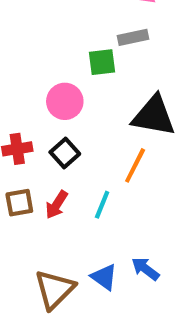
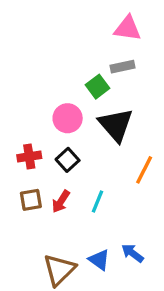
green square: (102, 62) -> (98, 87), turned -30
black triangle: (154, 116) -> (116, 125), moved, turned 39
orange line: (135, 165) -> (144, 170), moved

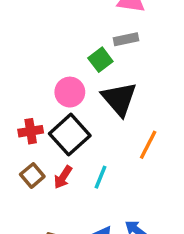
black square: (68, 160) -> (70, 135), size x1.6
brown square: (31, 200) -> (32, 175), turned -30

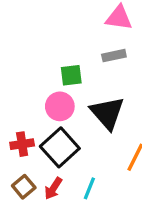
green square: (100, 60) -> (71, 75), moved, turned 30

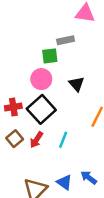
gray rectangle: (114, 56) -> (66, 40), moved
black triangle: (107, 113) -> (77, 84), size x0.6

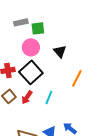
gray rectangle: (66, 40) -> (21, 22), moved

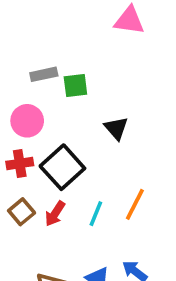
pink circle: (31, 47) -> (27, 121), moved
orange line: (77, 78) -> (135, 204), moved

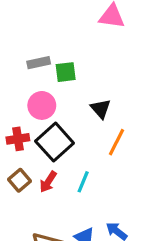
pink circle: (27, 121) -> (42, 105), moved
orange line: (135, 204) -> (117, 142), moved

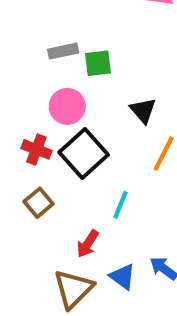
red cross: (18, 139) -> (36, 149), turned 30
red arrow: (48, 182) -> (88, 244), moved

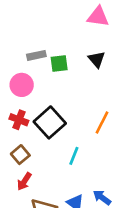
pink circle: (67, 106) -> (22, 85), moved
black triangle: (143, 110) -> (97, 59), moved
red arrow: (88, 244) -> (24, 181), moved

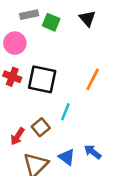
green square: (59, 63) -> (51, 22), turned 30
black square: (50, 122) -> (42, 79), turned -36
brown square: (20, 155) -> (41, 127), moved

